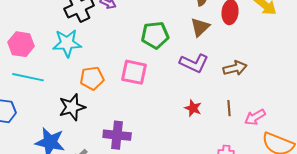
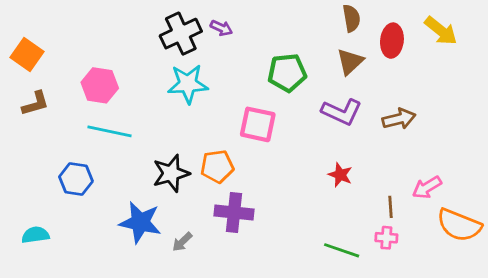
cyan star: (67, 43) -> (188, 84), moved
orange pentagon: (92, 78) -> (217, 166), moved
brown line: (229, 108) -> (391, 207), moved

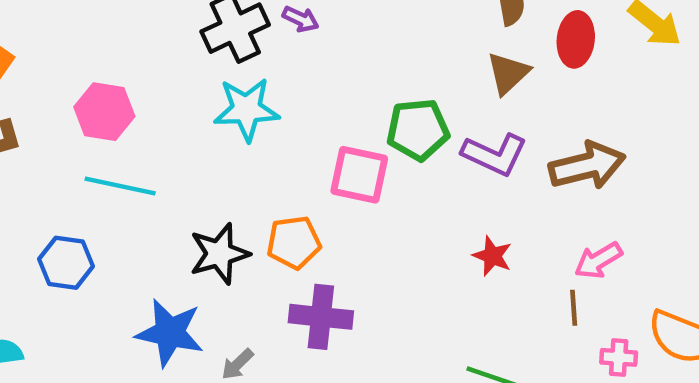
green pentagon: (287, 73) -> (418, 130), moved
brown arrow: (399, 119) -> (587, 166), size x1.4
pink arrow: (427, 187) -> (598, 260), moved
pink cross: (386, 238) -> (619, 357), moved

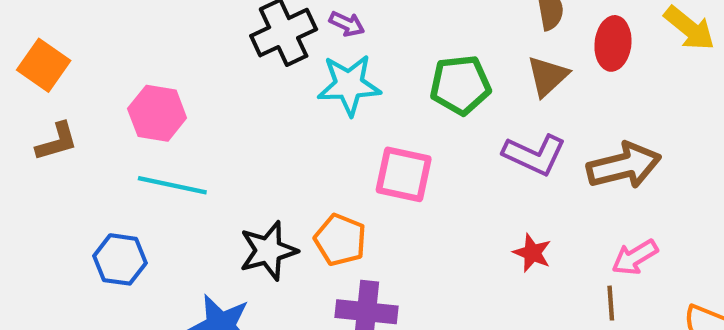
cyan star: (246, 109) -> (349, 85), moved
green pentagon: (418, 130) -> (460, 85), moved
orange pentagon: (294, 242) -> (340, 240), turned 30

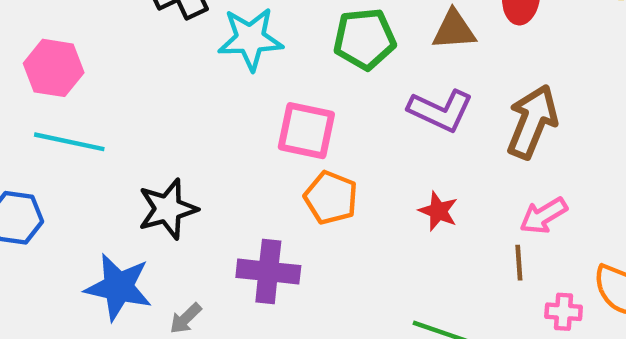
brown triangle: (548, 76) -> (454, 30), turned 39
brown arrow: (624, 166) -> (532, 122), turned -54
orange pentagon: (340, 240) -> (331, 198), moved

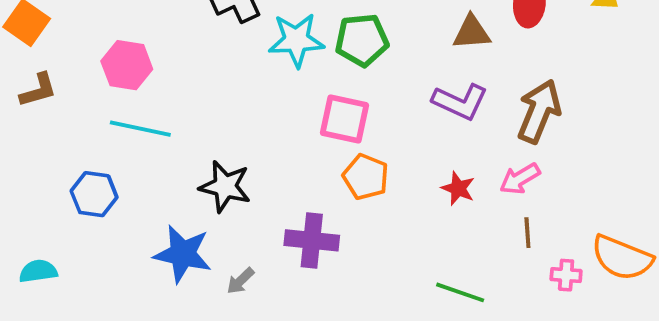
green pentagon: (364, 39) -> (362, 40), moved
black star: (168, 209) -> (225, 186), turned 30
pink arrow: (543, 216) -> (520, 179), moved

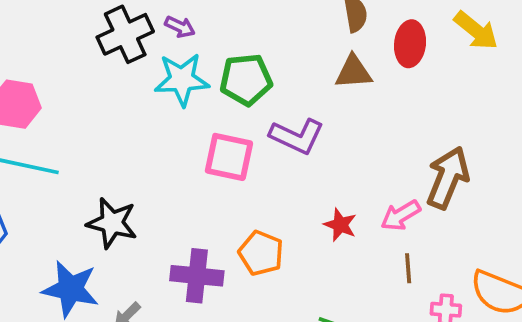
purple L-shape: (460, 102) -> (297, 136), moved
brown arrow: (539, 111) -> (448, 178), moved
orange pentagon: (366, 177) -> (261, 253), moved

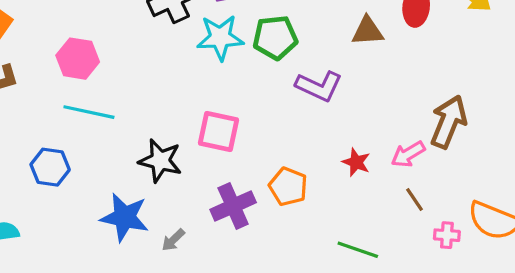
pink square: (229, 157) -> (219, 131), moved
brown line: (408, 268) -> (415, 200), turned -30
purple cross: (197, 276) -> (233, 206), turned -30

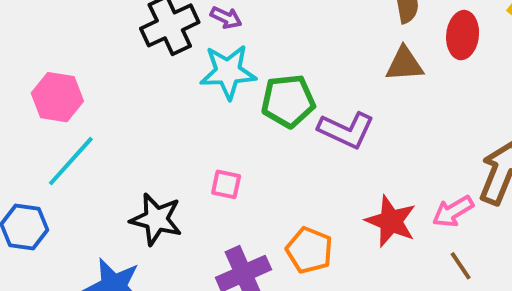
green pentagon: (275, 38) -> (288, 101), moved
cyan line: (89, 112) -> (71, 161), turned -60
pink square: (219, 131) -> (226, 184), size x0.6
red star: (356, 162) -> (391, 221), size x1.5

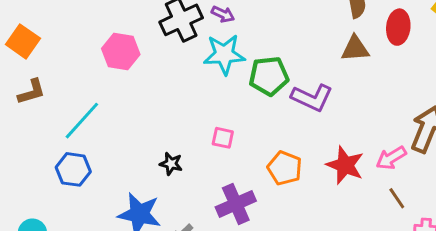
pink hexagon: (57, 97) -> (121, 52), moved
cyan line: (71, 161) -> (82, 121), moved
black star: (156, 219) -> (171, 164), size x0.6
orange pentagon: (309, 250) -> (285, 168), moved

